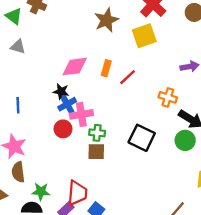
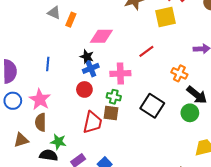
orange rectangle: (106, 68) -> (71, 20), moved
pink cross: (81, 114) -> (120, 74), moved
red trapezoid: (77, 193) -> (92, 122), moved

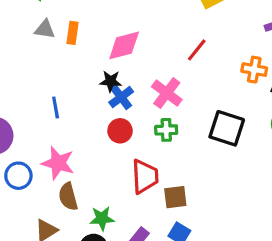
pink cross: (120, 74) -> (167, 93), turned -36
brown square: (111, 113) -> (175, 197), moved

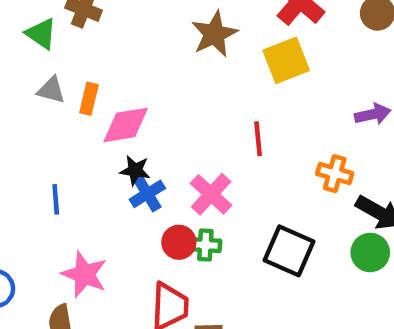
pink diamond: (124, 45) -> (126, 125), moved
red line: (197, 50) -> (258, 139), turned -50
red circle: (120, 131) -> (179, 242), moved
pink star: (58, 163) -> (84, 274), moved

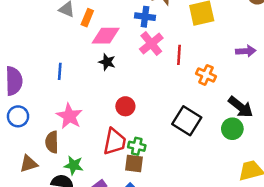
orange cross: (335, 174) -> (206, 75), moved
blue cross: (147, 194) -> (145, 17), moved, turned 30
pink cross: (211, 194) -> (151, 44), moved
green cross: (205, 245) -> (137, 146), moved

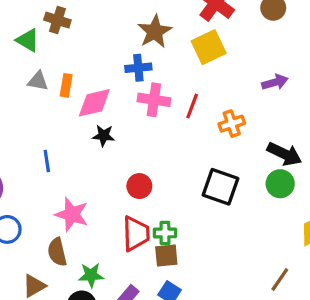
pink cross: (151, 44) -> (154, 100), turned -30
red line: (179, 55) -> (192, 106), turned 30
orange cross: (206, 75) -> (232, 124), turned -30

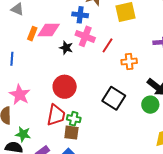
orange rectangle: (66, 85) -> (32, 34), moved
black star: (103, 136) -> (66, 48), moved
red circle: (139, 186) -> (65, 87), size x1.5

